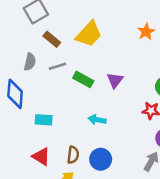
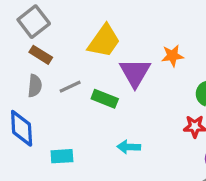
orange star: (146, 32) -> (172, 56), moved, turned 30
brown rectangle: (52, 39) -> (41, 55), moved
purple triangle: (115, 80) -> (135, 73), moved, size x1.5

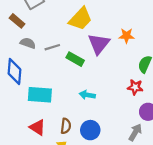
brown rectangle: (41, 55) -> (17, 21), moved
gray semicircle: (35, 86) -> (28, 43), turned -84
cyan rectangle: (62, 156) -> (40, 95), size x1.5

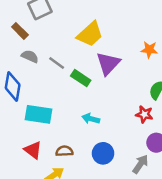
orange star: (127, 36) -> (149, 50), moved
gray line: (52, 47) -> (57, 63), turned 49
brown semicircle: (66, 126) -> (64, 151), turned -105
blue circle: (90, 130) -> (103, 153), moved

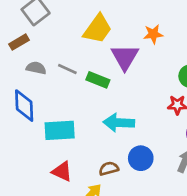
brown rectangle: (20, 31) -> (19, 42), turned -63
orange star: (149, 50) -> (153, 34), moved
cyan arrow: (91, 119) -> (119, 123), size x1.5
brown semicircle: (64, 151) -> (109, 169), moved

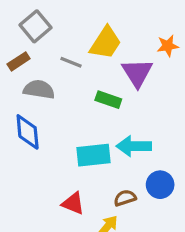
gray semicircle: (36, 68) -> (39, 89), size x1.4
gray line: (67, 69) -> (71, 62), moved
cyan rectangle: (60, 130) -> (93, 155), moved

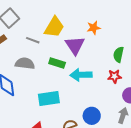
gray semicircle: (39, 89) -> (25, 63), moved
cyan arrow: (134, 146) -> (81, 75), moved

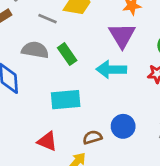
purple triangle: (75, 45) -> (122, 35), moved
green rectangle: (57, 63) -> (67, 54), moved, turned 35

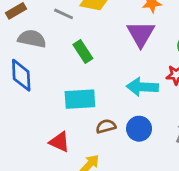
gray semicircle: (35, 50) -> (32, 39), moved
cyan arrow: (111, 69) -> (142, 87), moved
brown semicircle: (92, 137) -> (106, 126), moved

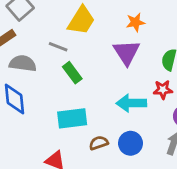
gray line: (64, 14) -> (58, 47), moved

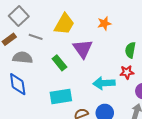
gray line: (58, 47) -> (36, 37), moved
purple triangle: (127, 52) -> (83, 49), moved

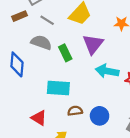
gray semicircle: (23, 58) -> (41, 42), moved
cyan arrow: (104, 83) -> (107, 71), moved

